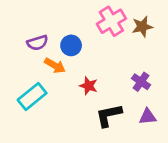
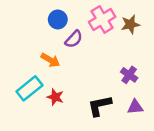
purple semicircle: (37, 43) -> (74, 39), moved, turned -30
blue circle: (71, 45) -> (58, 19), moved
red star: (89, 86) -> (55, 97), moved

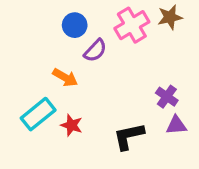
brown star: (130, 24) -> (170, 17), moved
purple triangle: (135, 107) -> (176, 125), moved

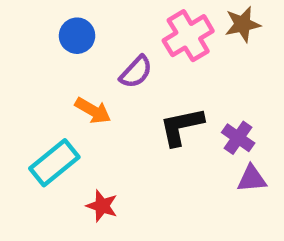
blue circle: (75, 25) -> (77, 36), moved
red star: (71, 125) -> (102, 206), moved
black L-shape: (129, 136) -> (181, 126), moved

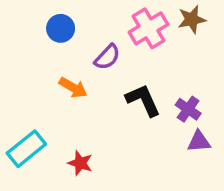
black L-shape: (181, 126) -> (143, 100), turned 78
cyan rectangle: (54, 163) -> (26, 149), moved

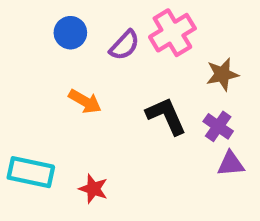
brown star: (192, 19) -> (222, 74), moved
purple semicircle: (107, 57) -> (125, 45), moved
cyan rectangle: (26, 149) -> (31, 172), turned 51

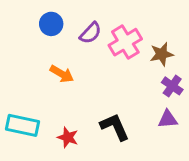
pink cross: (172, 33) -> (125, 42), moved
black L-shape: (166, 116) -> (115, 127), moved
purple cross: (218, 126) -> (172, 86), moved

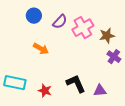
purple triangle: (168, 119) -> (100, 91), moved

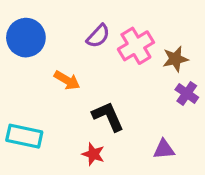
blue circle: (34, 16) -> (26, 38), moved, size x1.5
black L-shape: (76, 84) -> (108, 116), moved
red star: (45, 91) -> (93, 154), moved

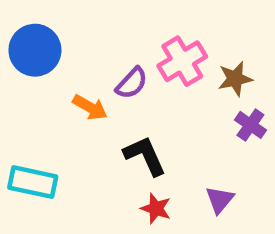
purple semicircle: (98, 36) -> (132, 83), moved
purple triangle: (164, 149) -> (220, 200), turned -45
red star: (93, 154) -> (156, 208), moved

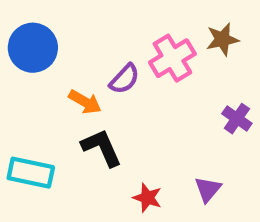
brown star: (235, 79) -> (222, 39), moved
black L-shape: (145, 156) -> (102, 148), moved

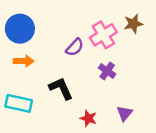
orange arrow: (85, 102) -> (24, 61), moved, turned -30
purple cross: (237, 119) -> (107, 71), moved

